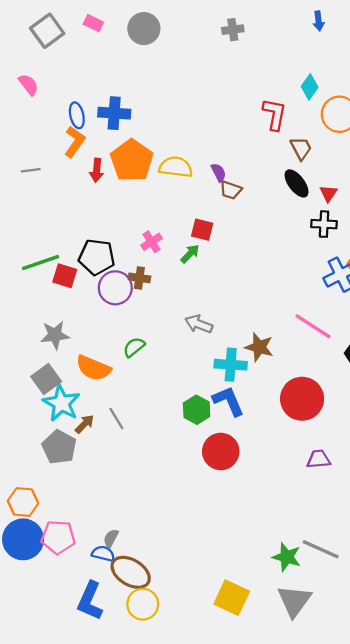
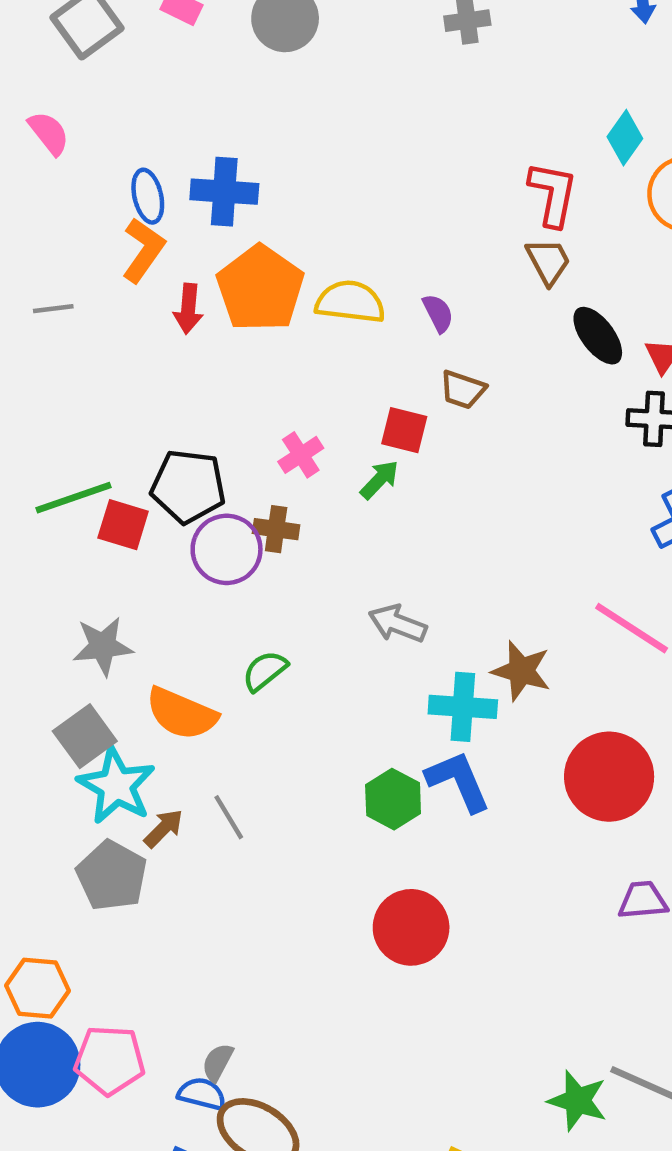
brown trapezoid: (301, 148) -> (548, 261), moved
brown trapezoid: (231, 190) -> (463, 390), moved
red circle: (221, 451) -> (411, 927), moved

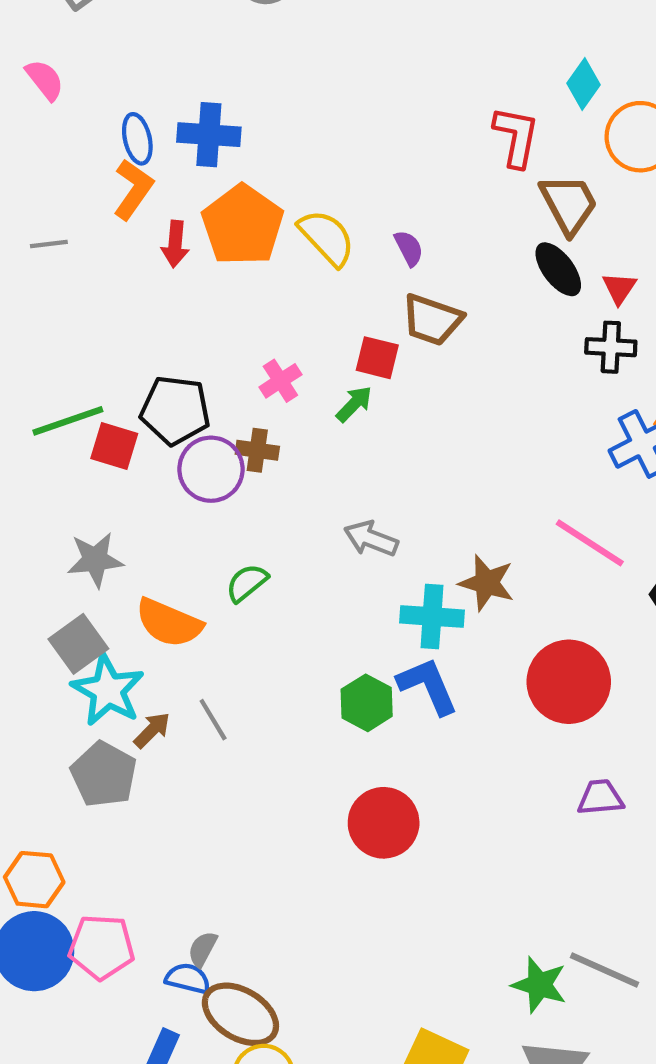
brown trapezoid: (548, 261) -> (569, 204), moved, size x1.4
yellow semicircle: (350, 302) -> (327, 238), turned 40
brown trapezoid: (463, 390) -> (432, 320), size x1.4

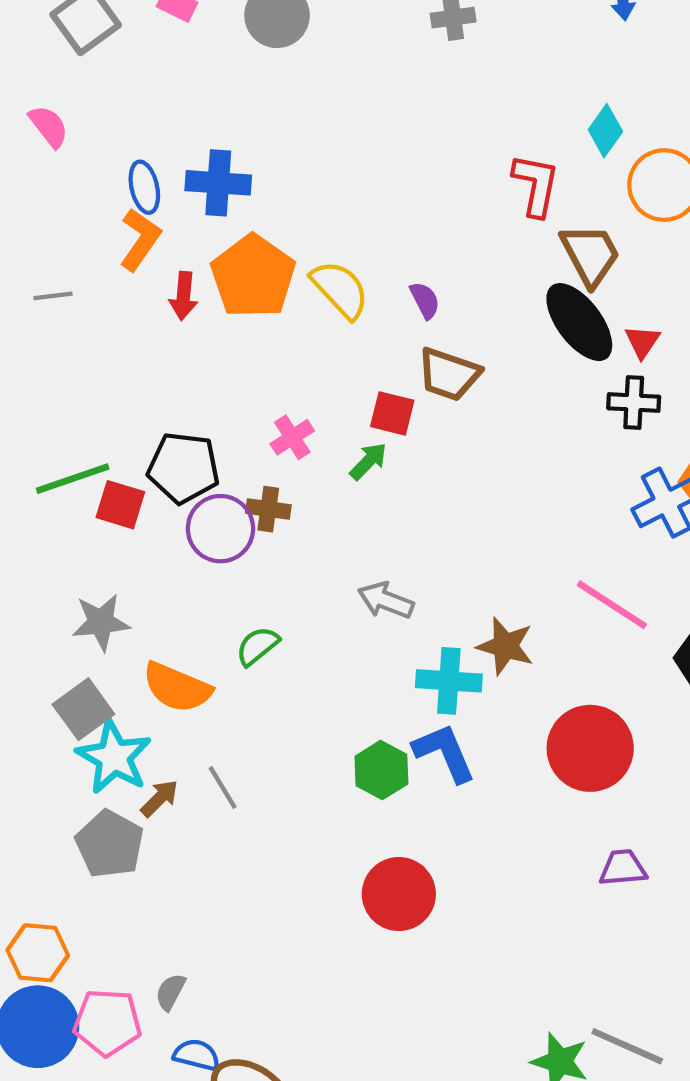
black ellipse: (558, 269) -> (579, 322), size x1.4
gray semicircle: (203, 949) -> (170, 992), moved

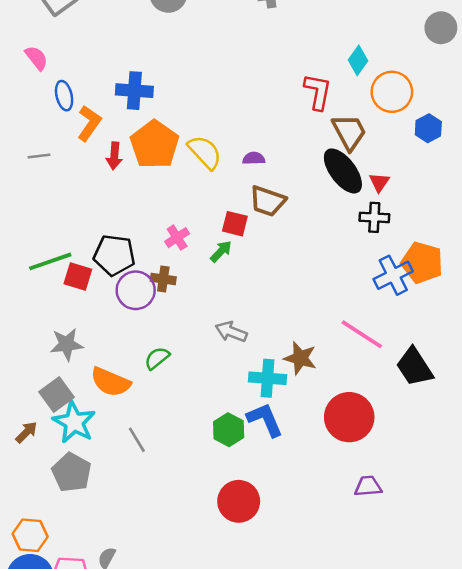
blue ellipse: (144, 187) -> (64, 96), moved
purple semicircle: (425, 300) -> (254, 158), turned -65
brown arrow: (160, 798) -> (26, 432), moved

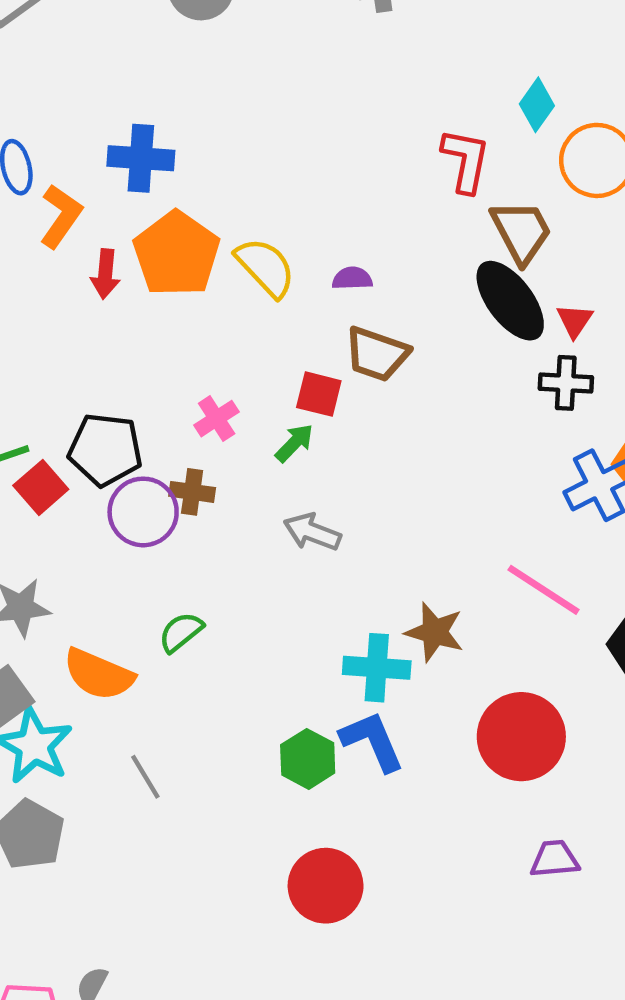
red square: (78, 276) -> (41, 487), turned 32
gray arrow: (231, 332) -> (312, 532), moved

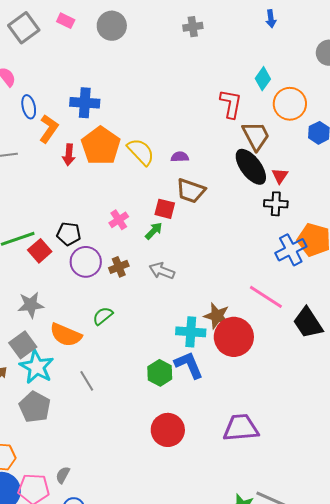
black pentagon: (105, 450) -> (69, 234), size x0.7
brown cross: (192, 492) -> (119, 267), moved, turned -30
red circle: (521, 737) -> (234, 337), moved
purple trapezoid: (555, 859) -> (241, 428), moved, size x1.6

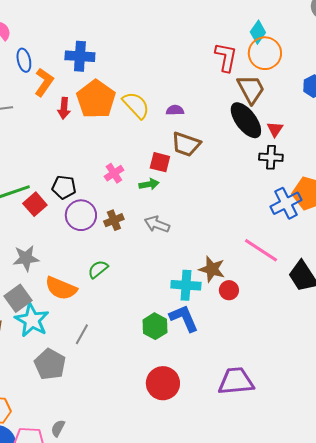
orange circle: (290, 104) -> (265, 53), moved
green arrow: (154, 231) -> (149, 184), turned 36
red circle: (234, 337) -> (229, 290), size x0.5
gray line: (87, 381) -> (82, 334), turned 60
gray pentagon: (35, 407) -> (50, 364), moved

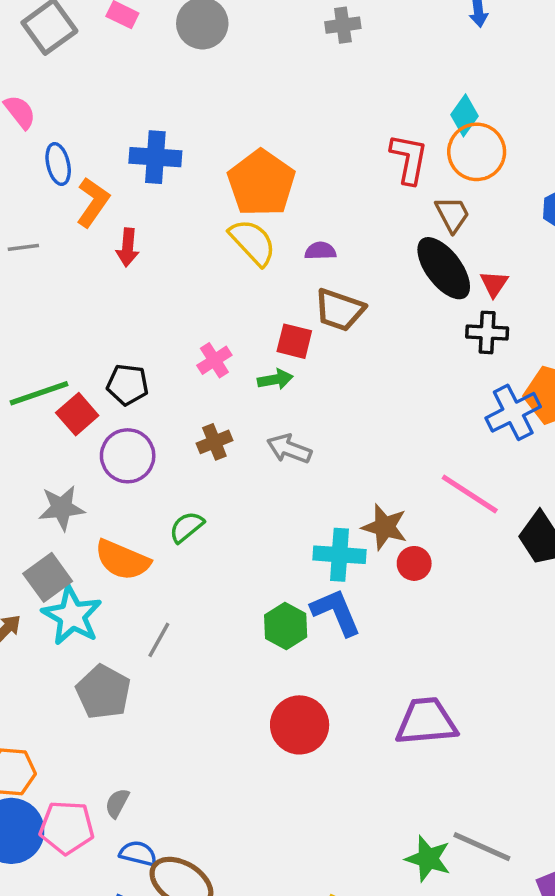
brown trapezoid: (251, 89) -> (452, 214), size x0.7
orange pentagon: (96, 99) -> (261, 183), moved
purple circle: (81, 215) -> (128, 456), moved

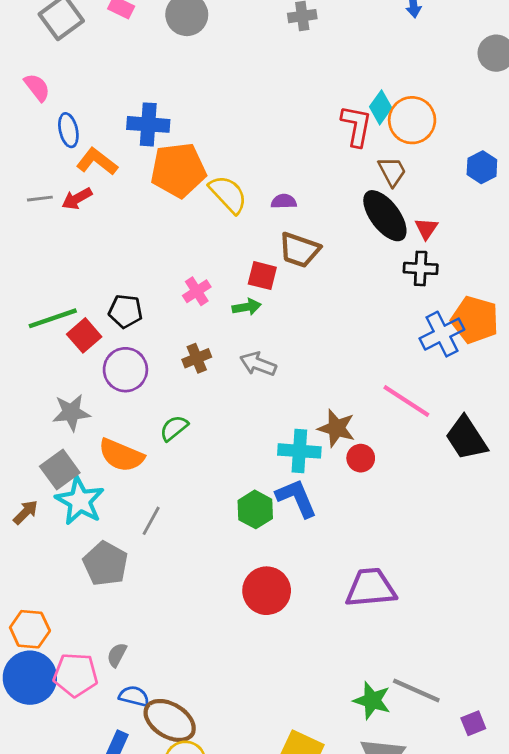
cyan diamond: (465, 115) -> (381, 107), moved
orange pentagon: (261, 183) -> (178, 170), moved, turned 30
orange L-shape: (93, 202) -> (97, 162), turned -87
red arrow: (128, 247) -> (77, 199), moved, turned 56

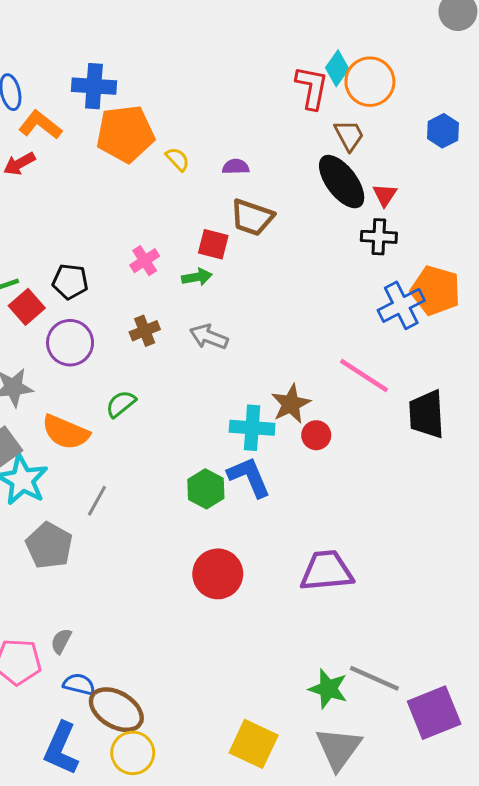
yellow semicircle: (228, 194) -> (177, 159), size x0.6
brown star: (336, 428) -> (291, 404), turned 30
black trapezoid: (466, 438) -> (427, 414), turned 30
purple square: (473, 723) -> (434, 713), size x2.0

